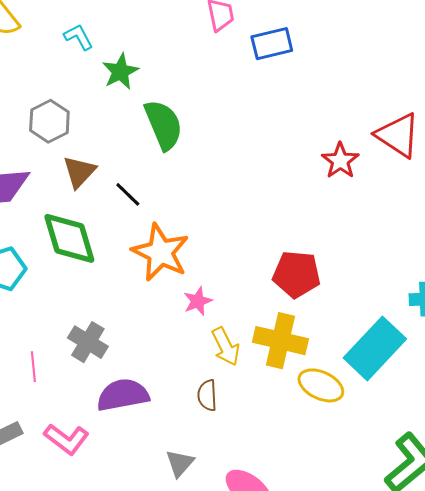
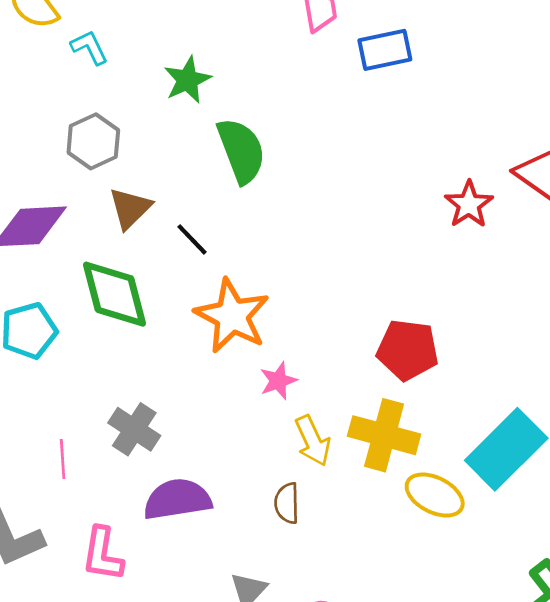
cyan L-shape: (79, 37) -> (89, 47), moved
pink L-shape: (66, 439) -> (103, 554), turned 60

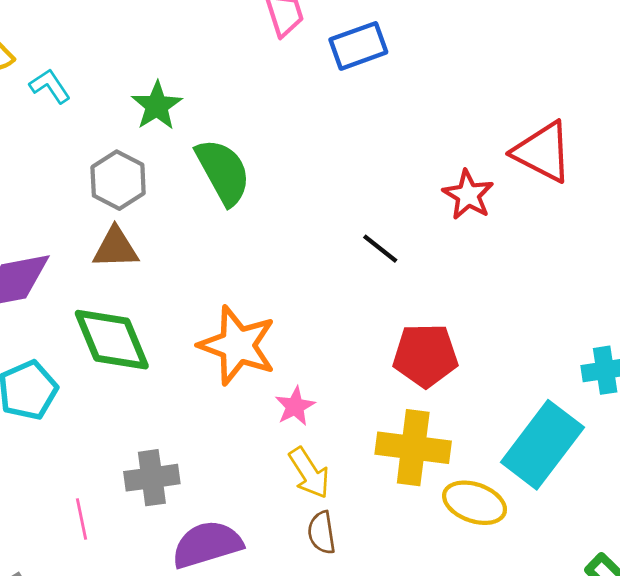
gray hexagon: (93, 141) -> (118, 180), moved
brown triangle: (130, 208) -> (116, 248), turned 51
black line: (192, 239) -> (380, 249), moved
gray cross: (134, 429) -> (152, 478), turned -33
yellow arrow: (313, 441) -> (309, 473), moved

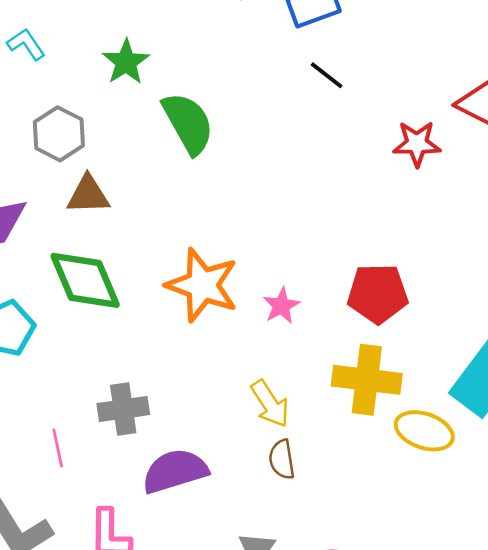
gray hexagon: (118, 180) -> (59, 134), moved
red star: (468, 195) -> (417, 144), turned -30
black line: (380, 249) -> (327, 75), moved
pink star: (295, 406) -> (281, 306), moved

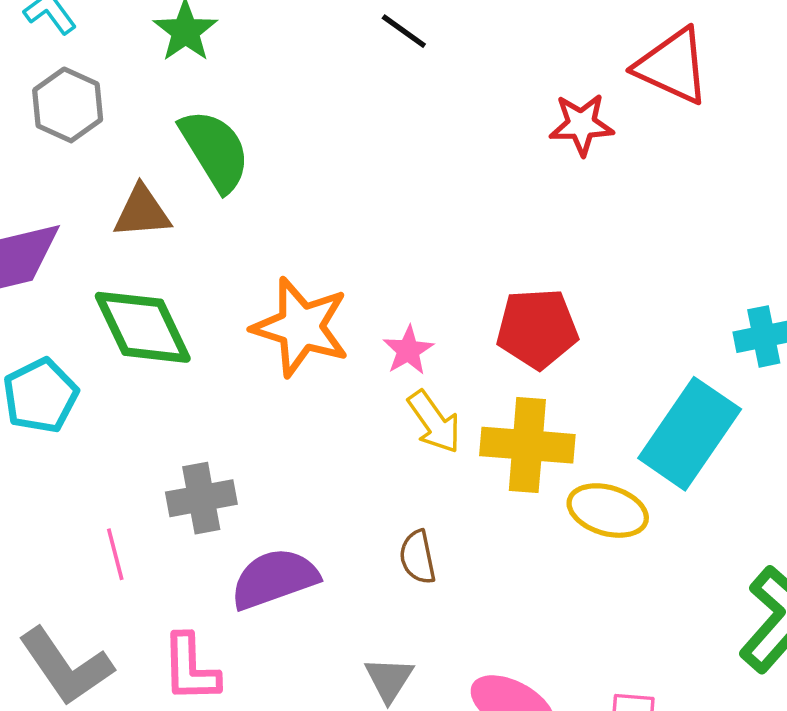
black line: (327, 75) -> (404, 31), moved
green semicircle: (188, 123) -> (215, 150), moved
gray hexagon: (59, 134) -> (68, 105), moved
yellow arrow: (270, 404) -> (434, 422), moved

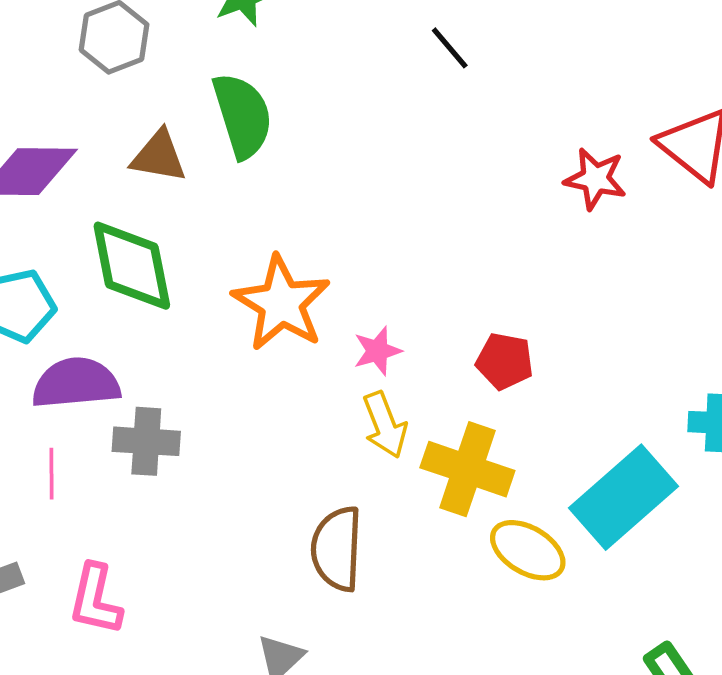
red pentagon: (537, 329) -> (505, 361), size x0.7
brown semicircle: (418, 557) -> (337, 549), size x1.6
purple semicircle: (274, 579) -> (76, 383), moved

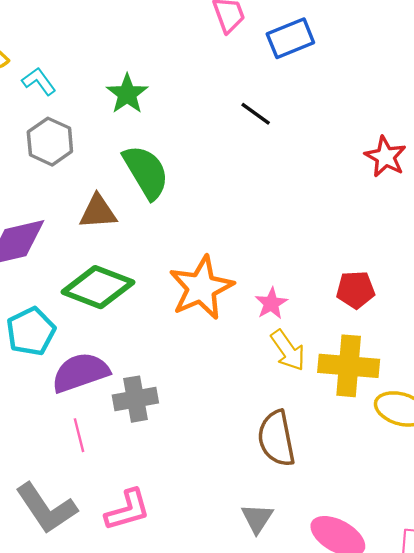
black line: (450, 48) -> (256, 114), moved
red star: (595, 179) -> (385, 157), turned 30
green diamond: (132, 266) -> (98, 287), turned -44
orange star: (281, 303) -> (201, 288), turned 30
pink L-shape: (95, 599) -> (128, 510), turned -105

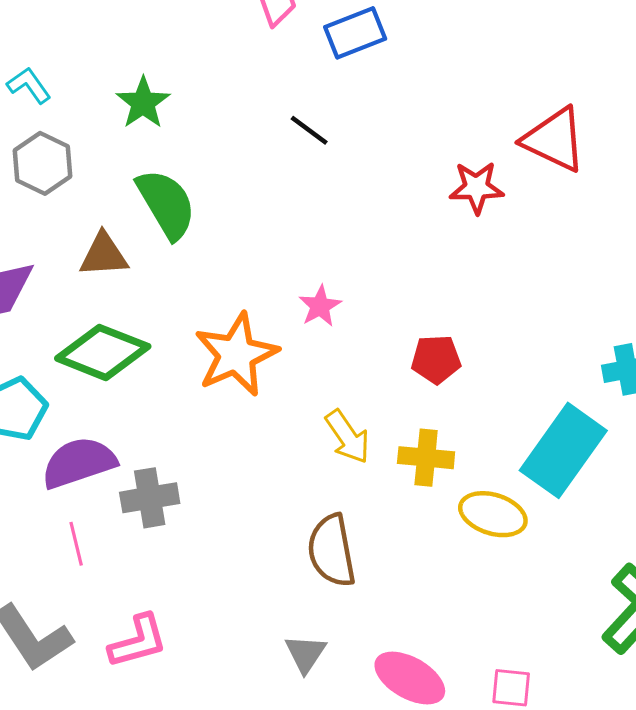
red star: (385, 157) -> (476, 188), turned -30
pink star: (271, 303) -> (320, 306), moved
yellow cross: (349, 366) -> (426, 458), size x0.7

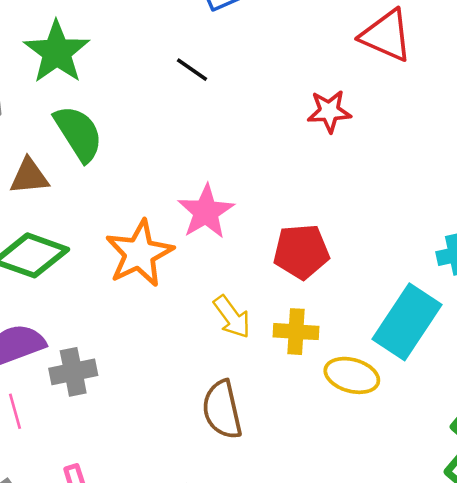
green star: (143, 103) -> (57, 52), size x1.5
red triangle: (554, 140) -> (386, 35), moved
pink star: (320, 306) -> (206, 212), size x1.6
red pentagon: (436, 359) -> (301, 252), size x1.4

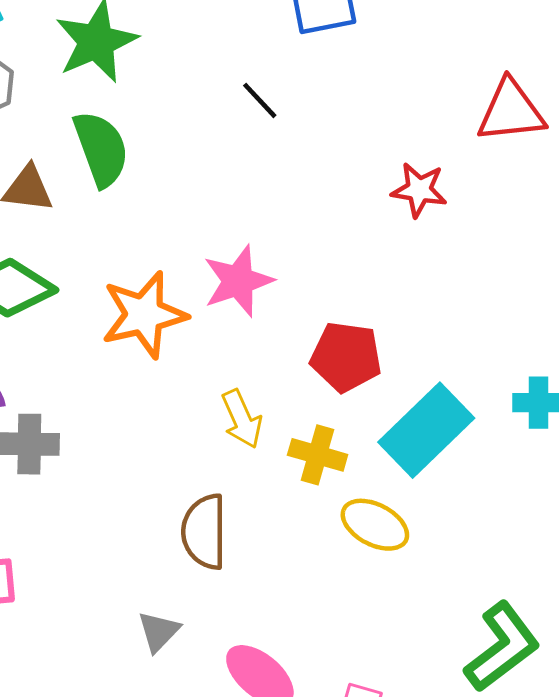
red triangle: (386, 35) -> (511, 111), turned -42
cyan rectangle: (407, 322) -> (426, 430), moved

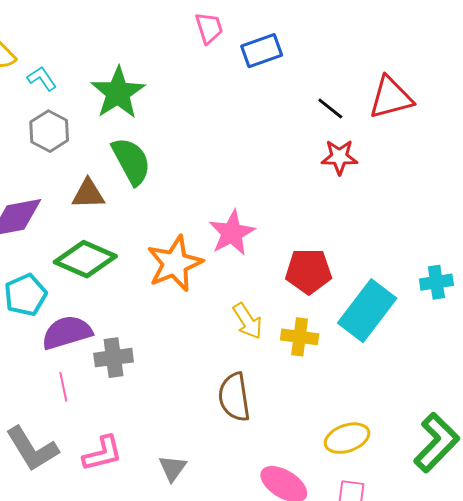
black line: (260, 100) -> (330, 108), moved
yellow ellipse: (375, 525) -> (347, 438), moved, turned -39
gray triangle: (159, 631) -> (173, 468), moved

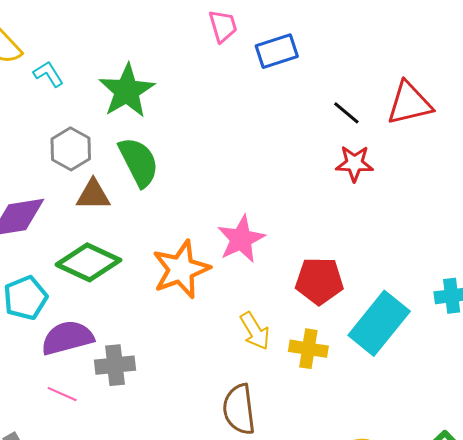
gray hexagon: (49, 131) -> (71, 149), moved
pink line: (63, 387) -> (62, 394), turned -56

